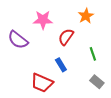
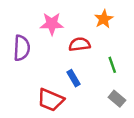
red semicircle: (66, 37) -> (80, 44), turned 48
purple semicircle: (18, 40) -> (22, 48), turned -125

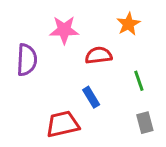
gray rectangle: (117, 99) -> (145, 123), turned 35
red trapezoid: (51, 100) -> (63, 124), turned 144

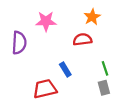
red semicircle: (99, 55) -> (82, 39), moved
green line: (139, 81) -> (105, 68), moved

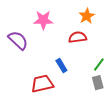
purple semicircle: (19, 43) -> (18, 40), turned -50
green line: (105, 68) -> (99, 65), turned 56

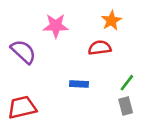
blue rectangle: (61, 66) -> (79, 84), turned -56
red trapezoid: (42, 84) -> (22, 107), moved

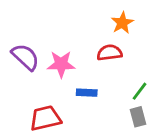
pink star: (56, 26) -> (61, 64), moved
red trapezoid: (22, 107) -> (45, 118), moved

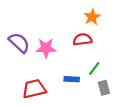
green line: (139, 91) -> (94, 68), moved
blue rectangle: (87, 93) -> (72, 79), moved

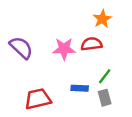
pink star: (46, 48) -> (64, 49), moved
gray rectangle: (104, 88) -> (105, 98), moved

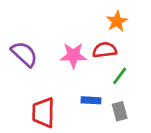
green line: (105, 76) -> (120, 76), moved
red trapezoid: (38, 99) -> (43, 113), turned -76

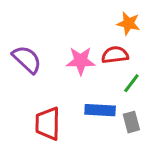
orange star: (117, 21) -> (128, 23), turned -30
blue rectangle: (91, 100) -> (100, 110), size x1.4

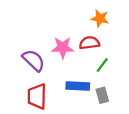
purple semicircle: (27, 59) -> (34, 60), moved

